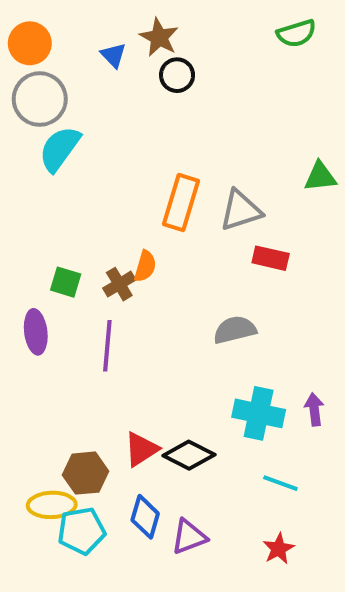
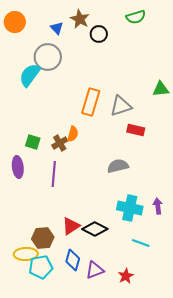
green semicircle: (296, 33) -> (136, 17), moved
black circle: (177, 75) -> (99, 34), moved
gray circle: (40, 99) -> (48, 57), moved
red star: (278, 549) -> (126, 276), moved

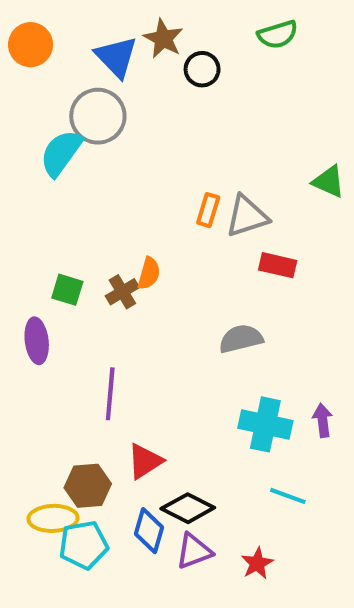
blue triangle: (57, 28) -> (116, 57), size x1.6
green triangle: (161, 89) -> (329, 181), turned 30
orange rectangle: (91, 102) -> (208, 210), moved, size x0.6
purple line: (54, 174) -> (110, 394), moved
black diamond: (95, 229) -> (188, 508), moved

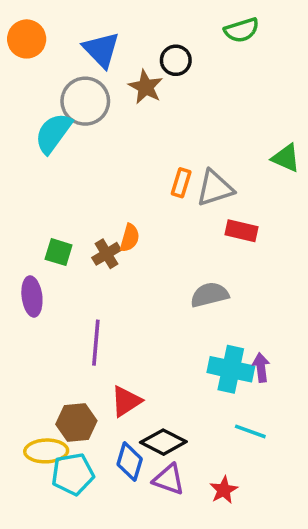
brown star: (163, 39) -> (146, 87), moved
purple arrow: (323, 420) -> (261, 367), moved
purple triangle: (194, 551) -> (169, 479), turned 40

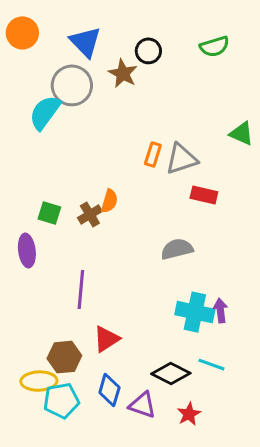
green semicircle: (241, 30) -> (214, 46), moved
black diamond: (163, 442) -> (171, 374), moved

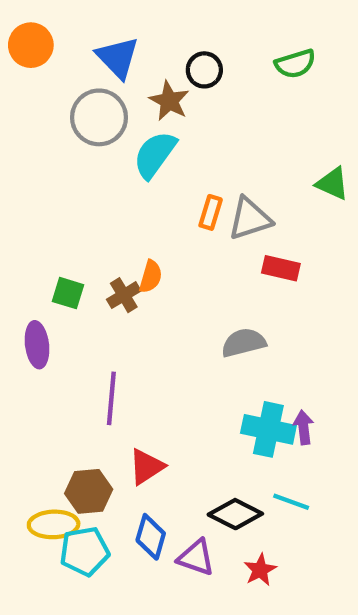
cyan semicircle: (45, 112) -> (155, 155), moved

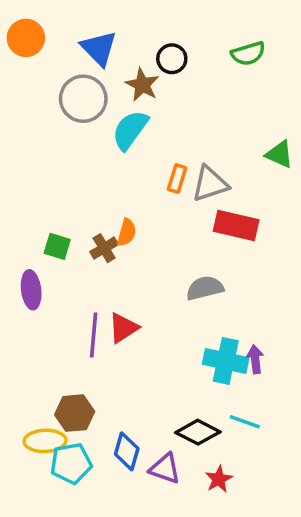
red rectangle: (281, 268) -> (236, 225), size x1.4
red triangle: (147, 467) -> (123, 328), moved

